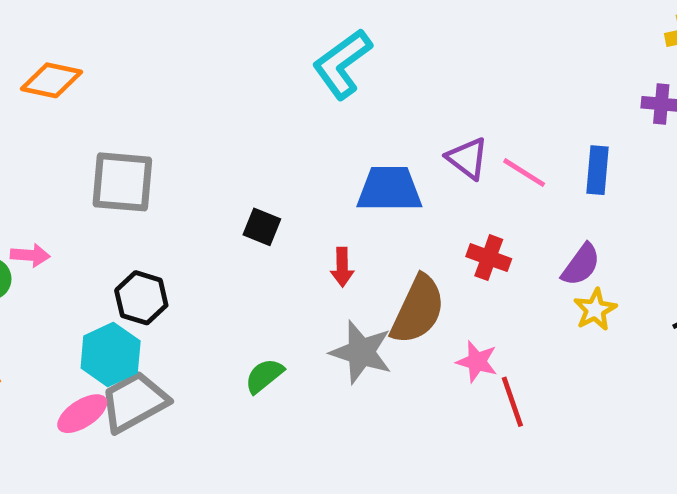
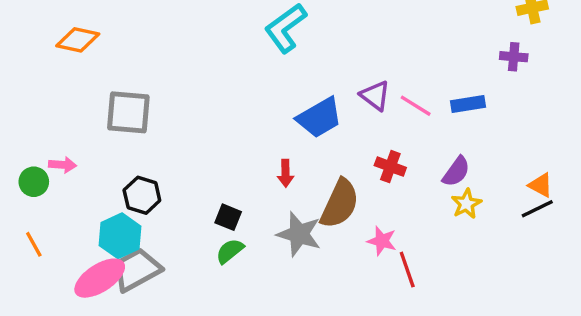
blue rectangle: (597, 170) -> (468, 104), turned 76
blue trapezoid: (389, 189) -> (319, 118), turned 150
black square: (262, 227) -> (228, 217), moved
pink ellipse: (82, 414) -> (100, 278), size x1.4

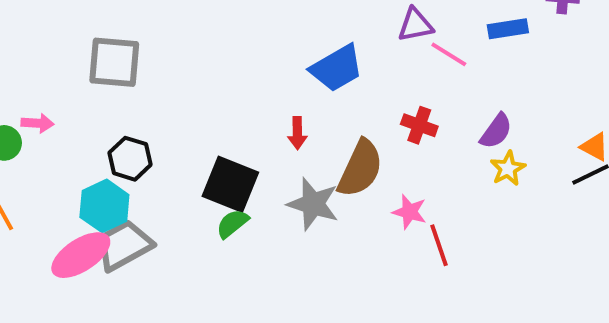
purple triangle: (375, 96) -> (415, 25), moved, turned -48
blue rectangle: (468, 104) -> (508, 29), moved
black square: (228, 217) -> (230, 184), size x1.8

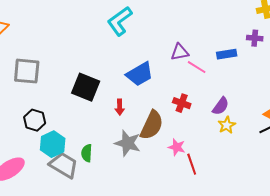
black square: (230, 184) -> (86, 87), moved
cyan hexagon: (104, 206) -> (53, 144), moved
green semicircle: (232, 224) -> (87, 153), turned -48
gray trapezoid: (124, 245) -> (64, 165), moved, turned 60

